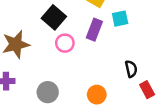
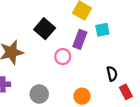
pink circle: (65, 43) -> (63, 57), moved

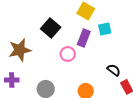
black semicircle: (112, 74) -> (114, 70), turned -40

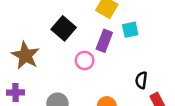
brown star: (20, 50) -> (25, 56), turned -30
black semicircle: (114, 70) -> (141, 80), turned -120

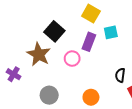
brown star: (25, 56) -> (39, 54), moved
purple cross: (15, 93) -> (14, 74), moved, turned 32

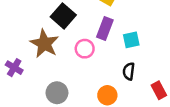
cyan square: (111, 32) -> (131, 40), moved
black semicircle: (120, 75) -> (129, 71), moved

